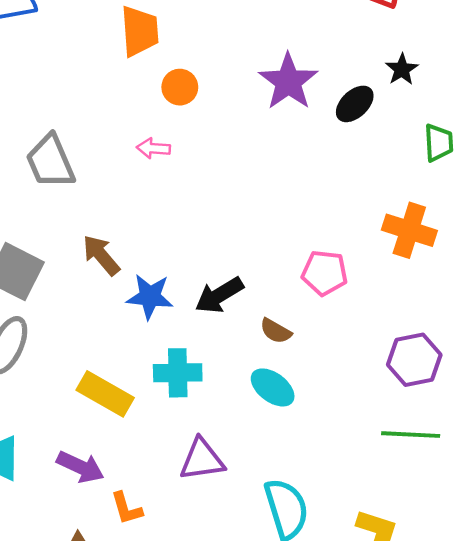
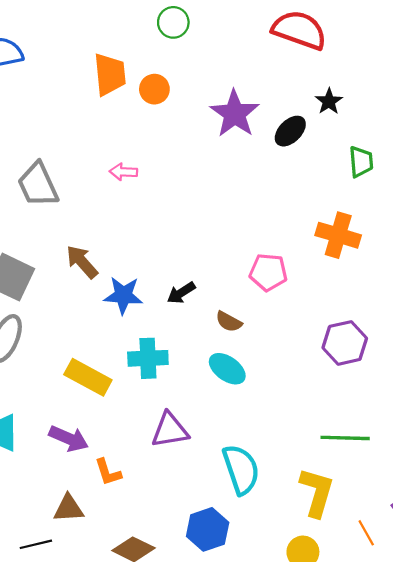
orange circle: (180, 87) -> (154, 89), moved
black arrow: (219, 295) -> (181, 293), size x0.7
green line: (411, 435) -> (345, 438), moved

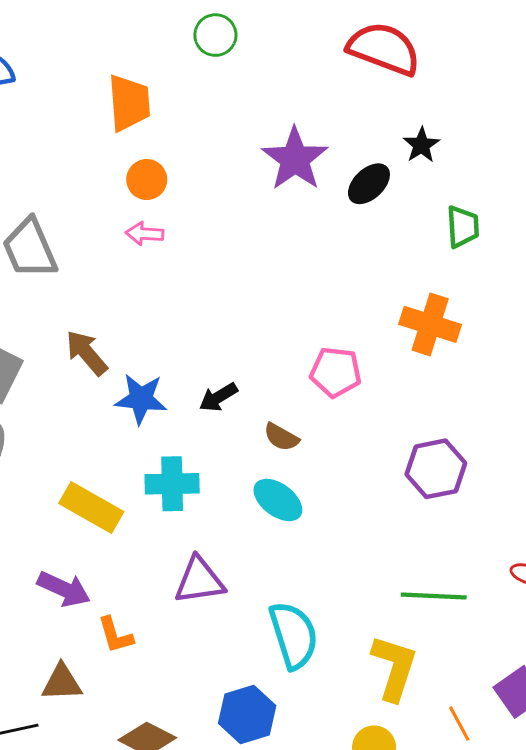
orange circle: (154, 89) -> (147, 180), moved

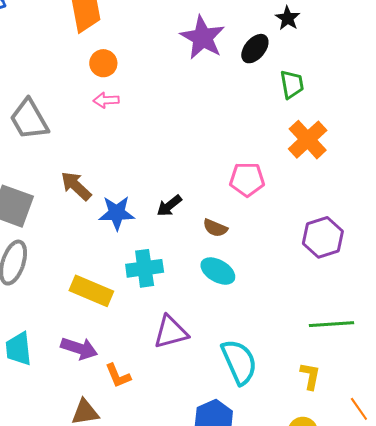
green trapezoid: (463, 227) -> (292, 84), moved
orange cross: (430, 324) -> (308, 140), turned 36
yellow L-shape: (394, 668) -> (310, 376), size x0.6

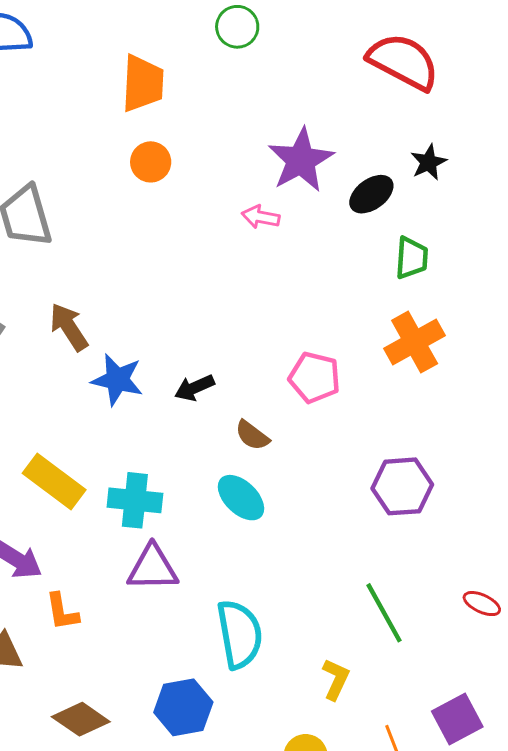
pink arrow: (106, 100) -> (261, 217), moved
cyan cross: (145, 268) -> (135, 500), moved
green line: (331, 324) -> (384, 613), turned 51

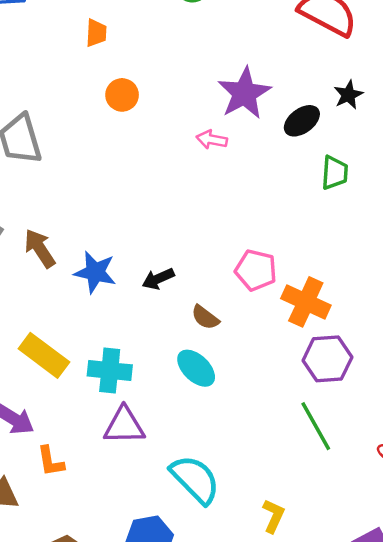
orange trapezoid: (143, 83) -> (96, 33), moved, size x0.6
brown arrow: (69, 327) -> (40, 248), moved
orange cross: (415, 342) -> (306, 302), moved, turned -36
green line: (384, 613) -> (316, 426), moved
cyan semicircle: (240, 634) -> (195, 479), turned -34

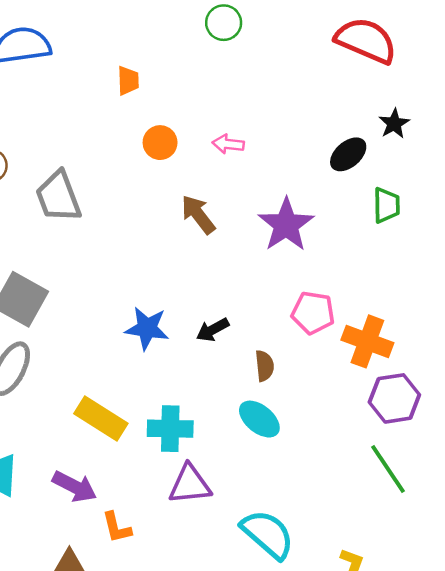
purple star: (244, 93) -> (286, 225), moved
pink arrow: (212, 140) -> (228, 144), moved
brown arrow: (40, 248) -> (198, 215), moved
brown semicircle: (205, 317) -> (265, 366), turned -128

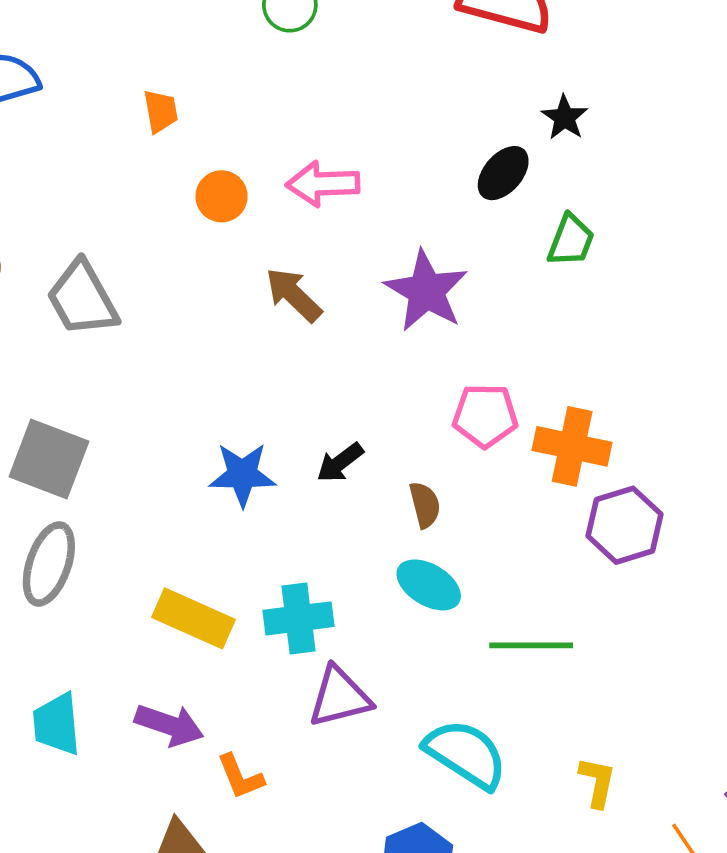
pink arrow: (228, 144) -> (323, 184), size x1.5
green trapezoid: (386, 205) -> (571, 240), turned 30
green line: (388, 469) -> (531, 645), moved, turned -48

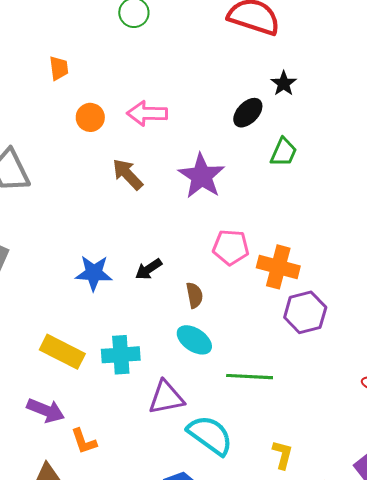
purple triangle: (340, 697) -> (166, 398), moved

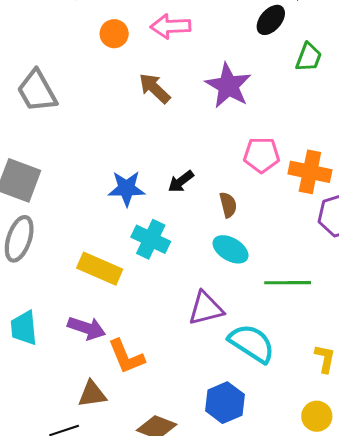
cyan cross: (121, 355) -> (151, 239), moved, turned 33
orange L-shape: (84, 441) -> (126, 357), size x1.4

